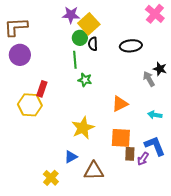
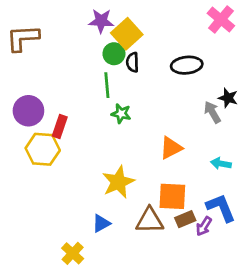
purple circle: (20, 55) -> (28, 111), moved
brown rectangle: (130, 154) -> (185, 219), turned 64
brown triangle: (94, 171) -> (150, 221), moved

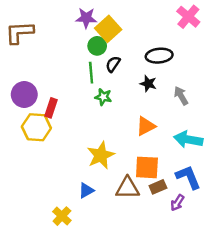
black semicircle: (133, 62) -> (113, 64), moved, turned 35
black star: (228, 98) -> (148, 84), moved
cyan arrow: (221, 164) -> (188, 139), size x1.6
purple arrow: (204, 226) -> (177, 203), moved

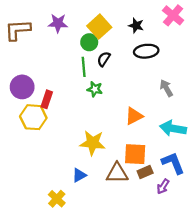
purple star: (86, 18) -> (58, 23), moved
black star: (148, 84) -> (136, 25), moved
yellow star: (101, 155) -> (93, 143), turned 30

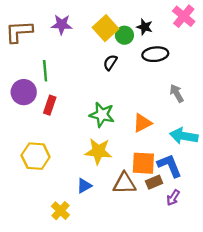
green circle: (89, 42) -> (124, 35), moved
green line: (84, 67) -> (45, 71), moved
green star: (95, 89) -> (102, 115), moved, size x1.5
yellow hexagon: (33, 117) -> (36, 156), moved
blue L-shape: (173, 163) -> (170, 166), moved

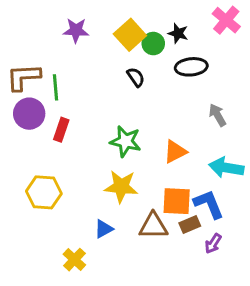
brown L-shape: (19, 32) -> (23, 77), moved
black semicircle: (110, 62) -> (136, 77), turned 112

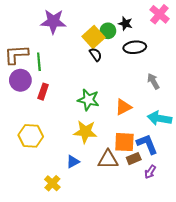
purple star: (76, 30) -> (53, 22), size x1.4
yellow square: (130, 35) -> (94, 37), moved

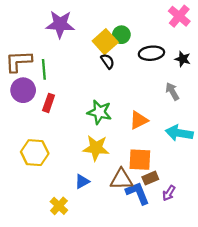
black star: (125, 24) -> (183, 59), moved
blue L-shape: (147, 144) -> (138, 193), moved

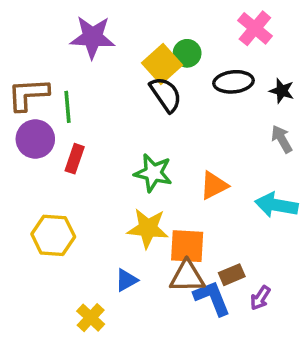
pink cross: (179, 16) -> (255, 28), moved
black semicircle: (108, 61) -> (166, 94), size x1.5
gray arrow: (172, 91) -> (282, 139), moved
orange square: (140, 160) -> (187, 246), moved

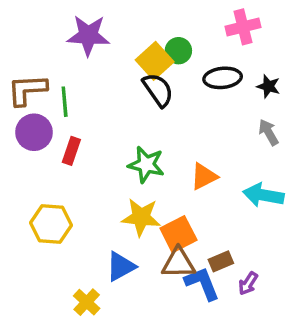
pink cross: (255, 28) -> (243, 27), turned 36
orange square: (187, 246) -> (178, 234), turned -30
blue triangle: (126, 280) -> (121, 266), size x1.4

